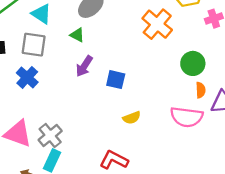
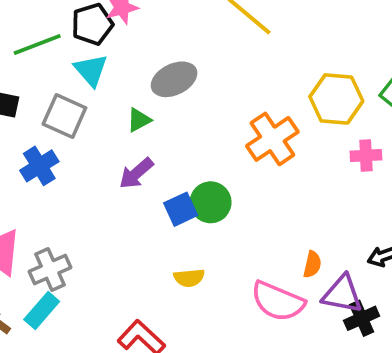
green triangle: (77, 35) -> (139, 120), turned 49
green circle: (193, 63) -> (211, 202), moved
blue square: (116, 80) -> (181, 209), turned 36

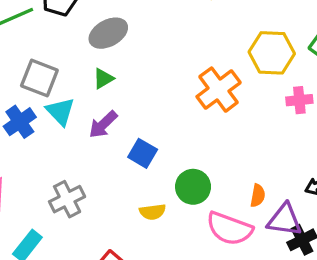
cyan triangle: (91, 70) -> (60, 111), moved
gray ellipse: (174, 79) -> (108, 33), moved
green circle: (211, 202) -> (193, 187), moved
blue square: (181, 209) -> (143, 153), turned -32
gray cross: (50, 269) -> (67, 199), moved

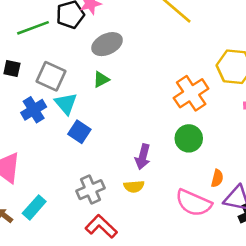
purple arrow: (103, 124) -> (143, 157), moved, turned -35
blue square: (143, 153) -> (79, 132), moved
green circle: (193, 187) -> (189, 138), moved
gray cross: (67, 199) -> (90, 190), moved

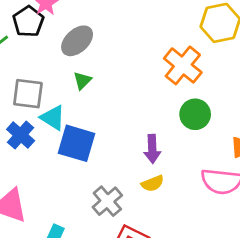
blue square: (79, 132) -> (76, 143), size x1.5

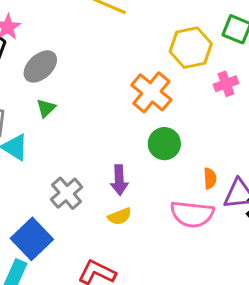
blue square: (76, 143) -> (32, 239), moved, turned 30
gray cross: (107, 201) -> (67, 193), moved

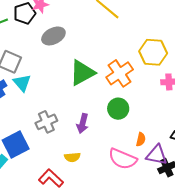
green triangle: (46, 108) -> (82, 73), moved, size x2.0
yellow semicircle: (120, 216) -> (72, 157), moved

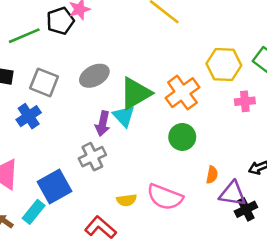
gray ellipse: (53, 36) -> (94, 76), moved
cyan triangle: (22, 83) -> (124, 116), moved
purple arrow: (83, 123) -> (103, 124), moved
pink semicircle: (123, 159) -> (165, 197), moved

